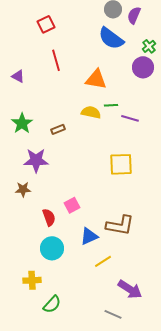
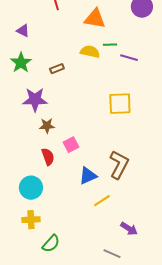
purple triangle: (18, 76) -> (23, 31), moved
brown star: (23, 189) -> (47, 126), moved
brown L-shape: (120, 225) -> (119, 165), turned -72
cyan circle: (52, 248) -> (31, 188), moved
purple arrow: (130, 289) -> (129, 229), size x0.7

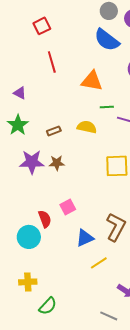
yellow semicircle: (90, 52) -> (87, 127), moved
brown star: (47, 126) -> (57, 163), moved
cyan circle: (31, 188) -> (29, 237), moved

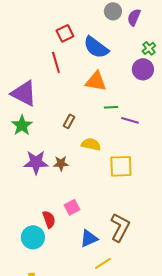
red square: (42, 26) -> (65, 33), moved
blue semicircle: (107, 40) -> (96, 47), moved
purple triangle: (20, 93) -> (24, 93), size x2.0
yellow semicircle: (87, 127) -> (91, 144), moved
brown rectangle: (54, 131) -> (69, 121), moved, turned -40

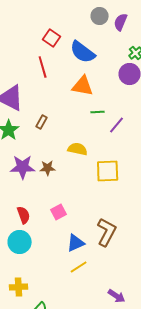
red square: (65, 33) -> (52, 38), turned -30
purple line: (130, 120) -> (117, 125), turned -66
brown rectangle: (69, 121) -> (42, 122), moved
red semicircle: (49, 219) -> (24, 215), moved
yellow line: (103, 263) -> (79, 267), moved

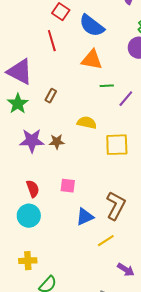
pink square: (59, 212) -> (68, 186), turned 35
yellow line: (79, 267) -> (106, 241), moved

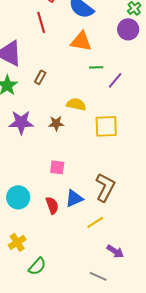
brown star: (57, 142) -> (56, 123), moved
red semicircle: (33, 189) -> (52, 205), moved
yellow cross: (28, 261) -> (17, 242), turned -30

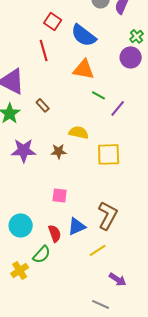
green line: (96, 67) -> (99, 95), turned 32
brown rectangle: (40, 77) -> (43, 105), turned -72
green semicircle: (37, 266) -> (42, 254), moved

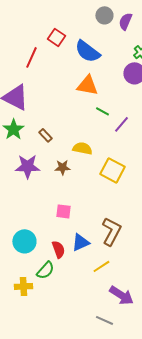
red line: (44, 50) -> (31, 57), moved, turned 40
brown rectangle: (43, 105) -> (45, 135), moved
yellow square: (109, 154) -> (112, 170), turned 30
yellow cross: (20, 270) -> (23, 286), turned 30
purple arrow: (118, 279) -> (121, 295), size x1.4

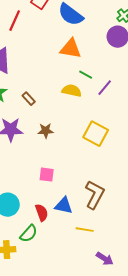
yellow semicircle: (82, 148) -> (72, 91), moved
blue triangle: (80, 242) -> (64, 206), turned 36
yellow line: (101, 266) -> (85, 230), turned 42
purple arrow: (121, 295) -> (105, 259), size x0.7

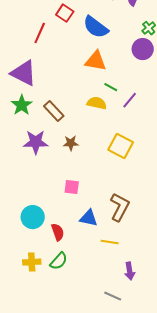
brown rectangle: (29, 99) -> (54, 111), size x1.5
red semicircle: (42, 213) -> (58, 232), moved
green semicircle: (29, 234) -> (59, 261), moved
purple arrow: (105, 259) -> (130, 271), turned 48

